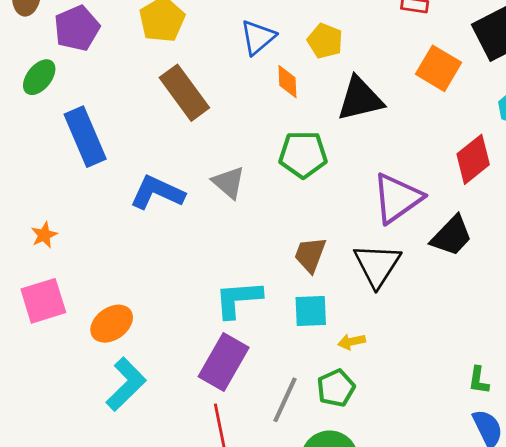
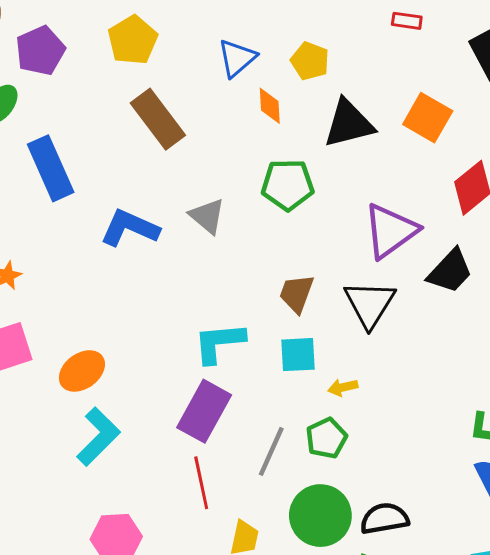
orange square: (439, 68) -> (428, 118), moved

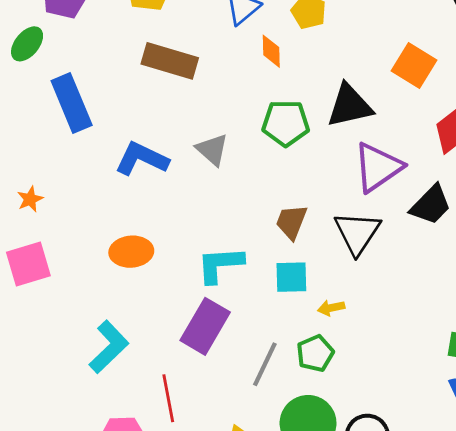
brown rectangle: (158, 119) -> (170, 61), turned -38
black triangle: (349, 124) -> (350, 106), moved
orange ellipse: (82, 371) -> (131, 252), moved, turned 30
red line: (201, 483) -> (168, 398), moved

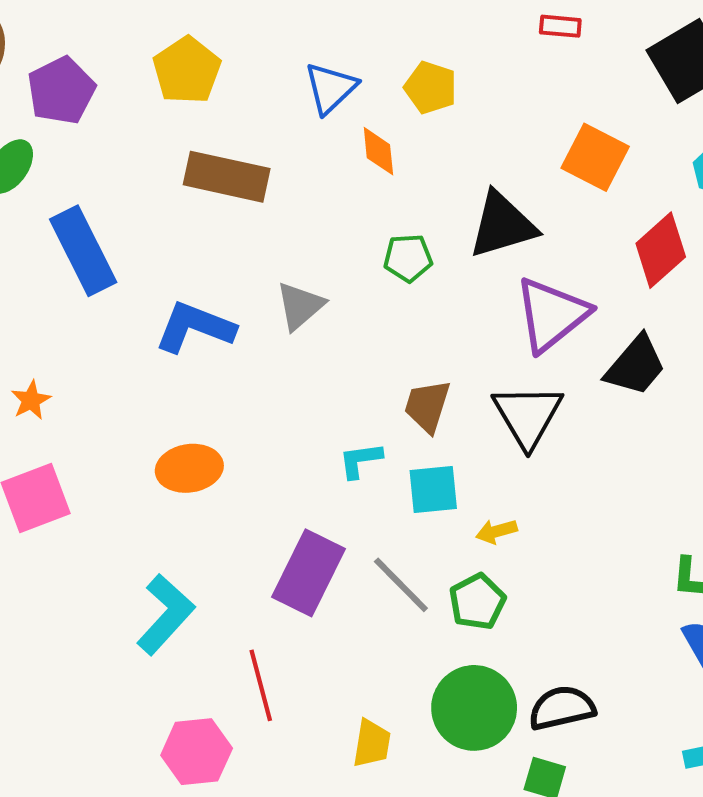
green pentagon: (286, 123) -> (408, 258), size x0.7
gray triangle: (212, 150) -> (300, 306), turned 42
cyan L-shape: (220, 265) -> (360, 460), moved, size x0.6
gray line: (265, 364) -> (401, 585), moved, turned -66

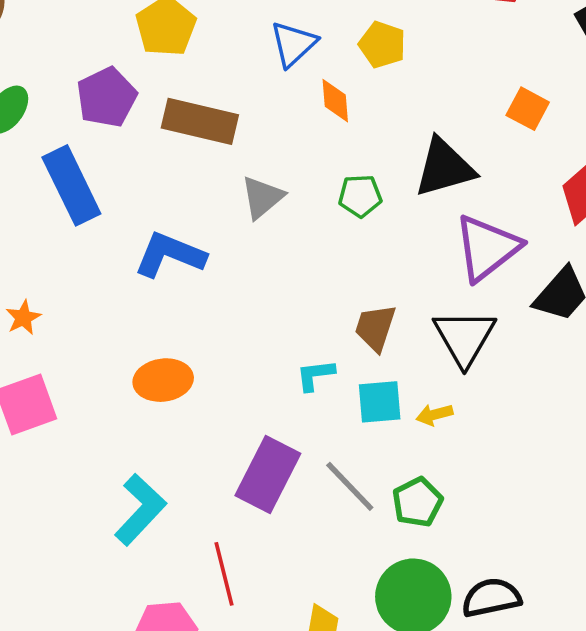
purple pentagon: (61, 91) -> (107, 97), moved
orange square: (595, 157) -> (528, 109), size x0.7
gray triangle: (300, 306) -> (262, 197), moved
yellow arrow: (496, 531) -> (434, 415), moved

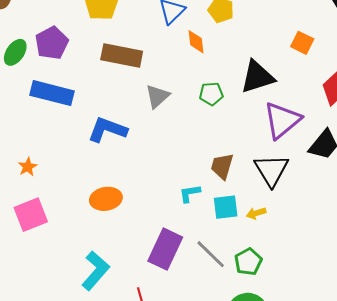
purple pentagon: (107, 97) -> (52, 43), moved
blue rectangle: (71, 185) -> (52, 93), turned -48

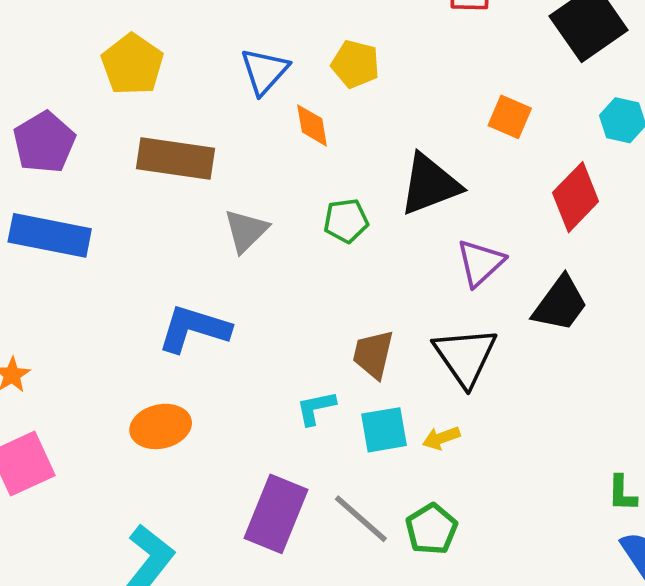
purple triangle: (282, 120) -> (480, 263), size x0.7
blue L-shape: (107, 130) -> (194, 329), moved

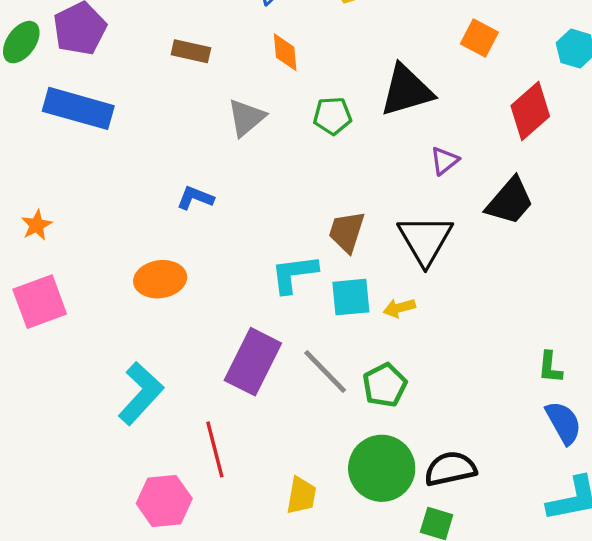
orange diamond: (312, 125) -> (285, 52), moved
brown rectangle: (176, 159) -> (191, 51), size x0.6
purple triangle: (480, 263) -> (444, 161), size x0.7
blue L-shape: (194, 329) -> (195, 198), size x0.6
cyan L-shape: (316, 408) -> (294, 274), size x1.4

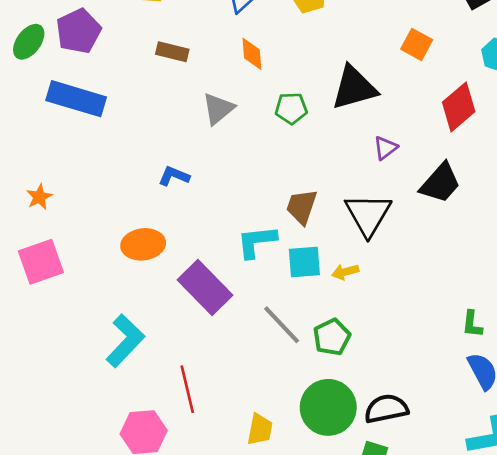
purple rectangle: (253, 362) -> (205, 287), moved, turned -72

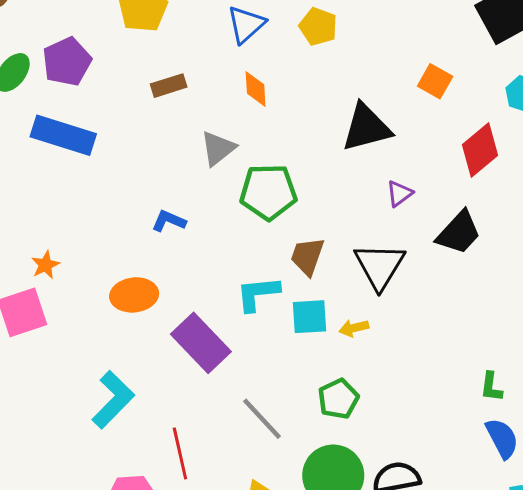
brown rectangle: (172, 52) -> (169, 86), turned -32
green pentagon: (291, 108) -> (268, 192), moved, size x1.6
orange star: (39, 197) -> (45, 265), moved
gray line: (282, 325) -> (262, 419), moved

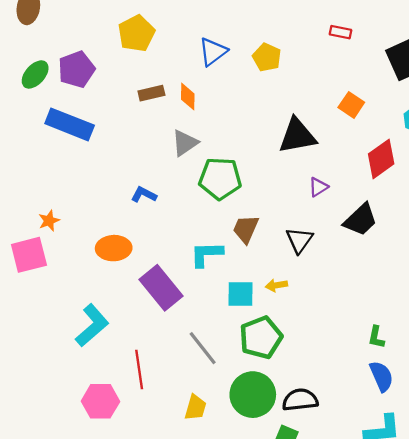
orange diamond: (256, 89) -> (188, 97), moved
black triangle: (380, 266) -> (299, 240), size x0.7
cyan square: (309, 317) -> (240, 294), moved
green pentagon: (338, 399) -> (261, 337), size x1.4

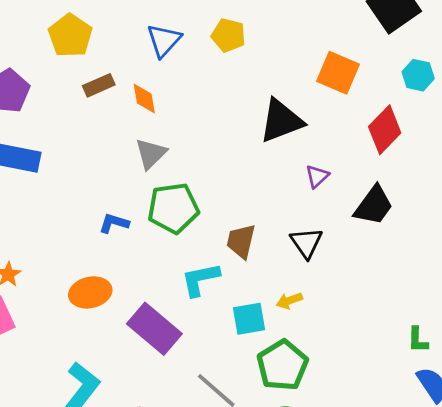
brown rectangle: (151, 93) -> (99, 85), moved
orange square: (351, 105) -> (338, 73), size x1.4
green pentagon: (220, 178) -> (173, 208), moved

